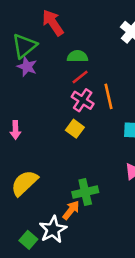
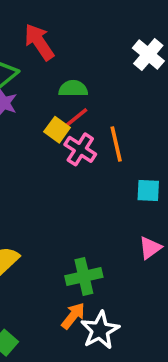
yellow square: (75, 129) -> (57, 130), moved
orange arrow: (71, 210) -> (73, 316), moved
white star: (53, 230) -> (100, 330), moved

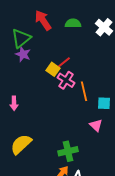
green semicircle: (73, 89) -> (73, 23), moved
orange line: (116, 144) -> (84, 91), moved
pink triangle: (150, 248) -> (96, 125), moved, turned -40

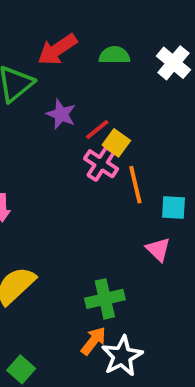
red arrow: (43, 20) -> (57, 50), turned -90
purple star: (23, 54) -> (61, 114), moved
yellow square: (53, 69) -> (116, 143), moved

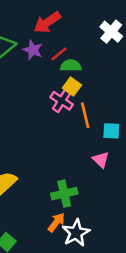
red arrow: (57, 50) -> (47, 22), moved
green semicircle: (114, 55) -> (71, 66), moved
purple star: (61, 114) -> (33, 50), moved
red line: (97, 129) -> (59, 54), moved

